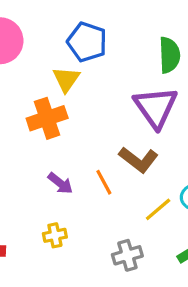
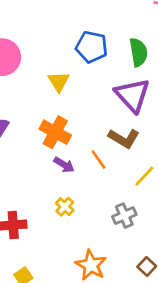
blue pentagon: (87, 42) -> (92, 47), moved
orange cross: (47, 118) -> (55, 132), moved, turned -36
yellow cross: (55, 235) -> (65, 207), turned -30

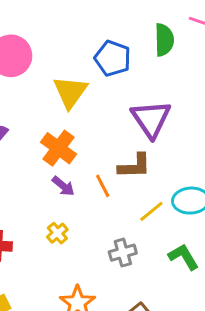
green semicircle: (138, 52) -> (164, 40), moved
yellow triangle: (59, 81) -> (70, 92), size x1.4
brown L-shape: (124, 138) -> (134, 166), turned -40

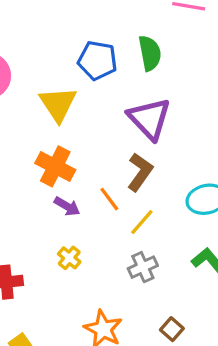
green semicircle: (164, 40) -> (150, 53), moved
brown L-shape: (134, 166) -> (140, 172), turned -44
yellow line: (151, 211) -> (142, 222), moved

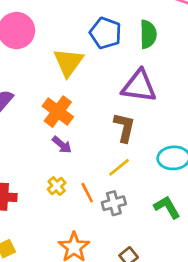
purple triangle: (149, 119) -> (139, 86), turned -48
brown L-shape: (140, 172) -> (124, 127), turned -32
orange line: (109, 199) -> (87, 193), moved

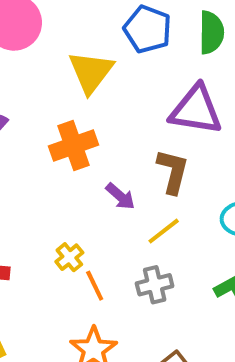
orange cross: (58, 112) -> (73, 146), turned 32
purple arrow: (62, 145) -> (120, 196), moved
orange line: (87, 193) -> (95, 286), moved

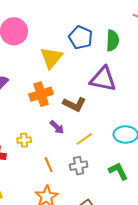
brown L-shape: (173, 171) -> (74, 104), moved, turned 100
purple arrow: (120, 196) -> (57, 127), moved
yellow cross: (69, 257) -> (24, 140), moved, turned 32

